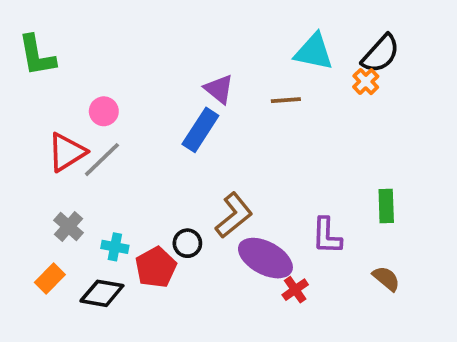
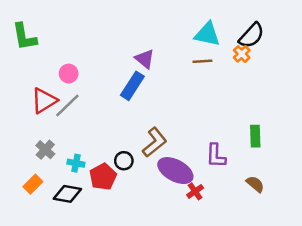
brown line: (286, 100) -> (202, 61), moved

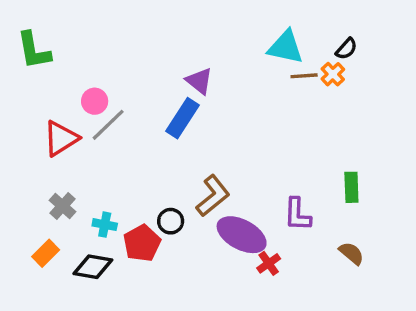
black semicircle: (252, 35) -> (346, 49), size x0.6
brown line: (202, 61) -> (304, 76), moved
gray line: (67, 105) -> (108, 125), moved

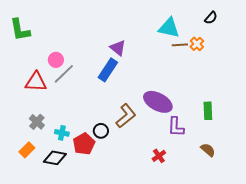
black semicircle: (346, 49) -> (211, 18), moved
red triangle: (61, 138) -> (36, 82), turned 35
purple ellipse: (242, 235) -> (158, 102), moved

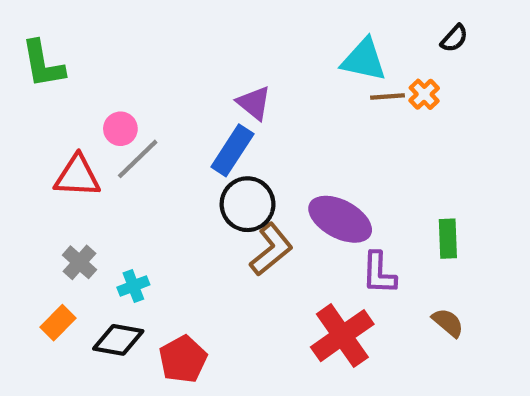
black circle: (101, 131) -> (248, 204), moved, size x1.6
cyan cross: (62, 133) -> (133, 286), turned -32
red pentagon: (84, 144) -> (183, 359), moved
red cross: (159, 156) -> (342, 336), size x2.0

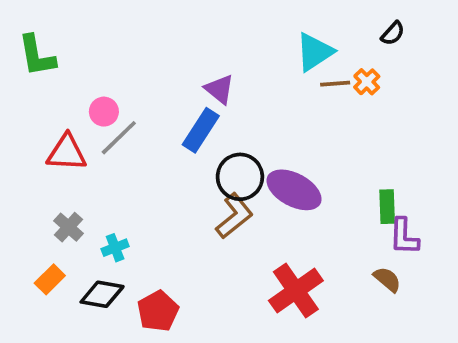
cyan triangle: (364, 60) -> (315, 52), turned -45
black circle: (248, 204) -> (240, 177), moved
purple L-shape: (379, 273) -> (404, 236), moved

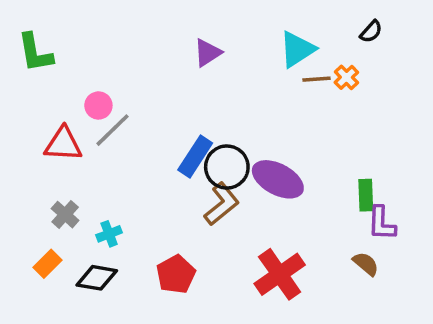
purple triangle: (219, 89) -> (207, 53), moved, turned 48
blue rectangle: (201, 130) -> (195, 156), moved
red pentagon: (158, 311) -> (176, 274), moved

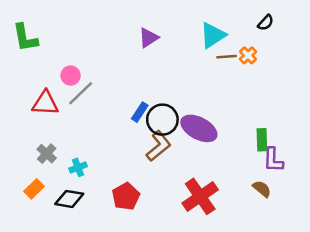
blue rectangle: (195, 156) -> (140, 112), size x0.7

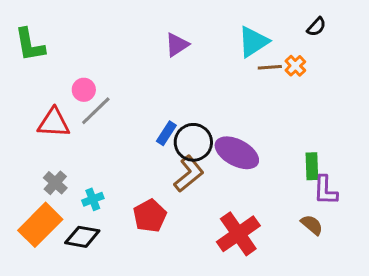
orange rectangle: (34, 189) -> (40, 225), size x1.8
red pentagon: (126, 196) -> (150, 216), moved

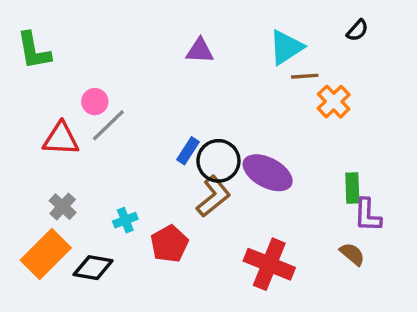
purple triangle: (177, 45) -> (200, 51), turned 36
orange cross: (295, 66) -> (334, 102), moved, size x1.4
cyan cross: (93, 199) -> (125, 220), moved
red cross: (238, 234) -> (269, 264), turned -33

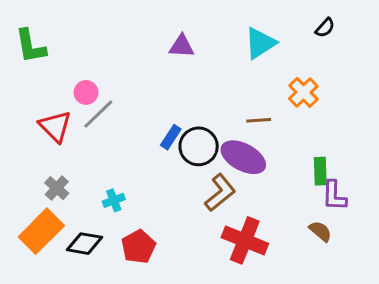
brown line: (305, 76) -> (259, 120), moved
red triangle: (61, 139) -> (55, 126), turned 42
brown L-shape: (213, 196) -> (220, 193), moved
red pentagon: (169, 244) -> (138, 247), moved

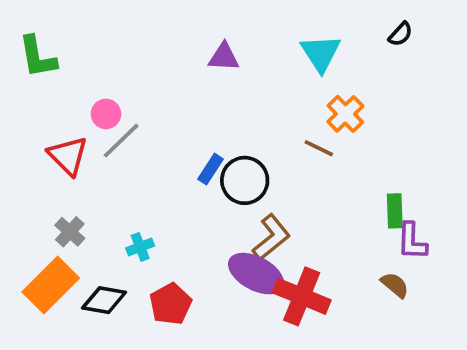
cyan triangle: (260, 43) -> (321, 53), turned -30
orange cross: (303, 92) -> (345, 114), moved
brown line: (259, 120) -> (319, 148), turned 30
purple ellipse: (243, 157) -> (256, 274), moved

